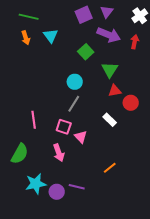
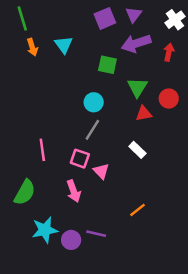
green line: (29, 17) -> (22, 18), moved, turned 60
purple arrow: (109, 35) -> (136, 43), turned 140
green square: (86, 52) -> (107, 65), turned -35
red circle: (131, 103) -> (169, 99), moved

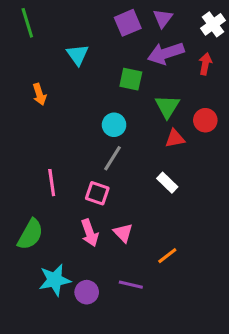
orange arrow: (32, 47) -> (39, 94), moved
pink triangle: (101, 171) -> (123, 233), moved
purple line: (96, 234) -> (131, 285), moved

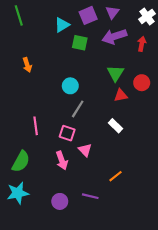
cyan triangle: (78, 55) -> (62, 25), moved, turned 35
green square: (131, 79) -> (80, 43), moved
cyan circle: (114, 125) -> (70, 86), moved
pink triangle: (123, 233) -> (85, 150), moved
cyan star: (55, 280) -> (18, 193), moved

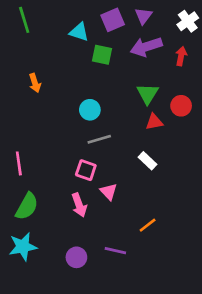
cyan triangle: (62, 25) -> (79, 32), turned 49
gray line: (78, 109) -> (99, 139), turned 42
pink line: (36, 126) -> (19, 163), moved

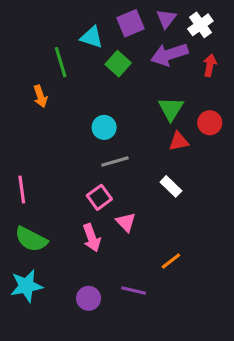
green line: (24, 20) -> (61, 62), moved
white cross: (188, 21) -> (200, 25), moved
green square: (102, 55) -> (118, 64), turned 30
pink square: (86, 170) -> (99, 197), turned 35
green semicircle: (27, 206) -> (31, 239), turned 88

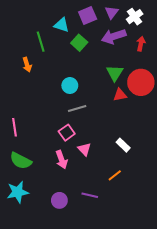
red circle: (210, 123) -> (141, 82), size x1.6
white rectangle: (171, 186) -> (123, 145), moved

